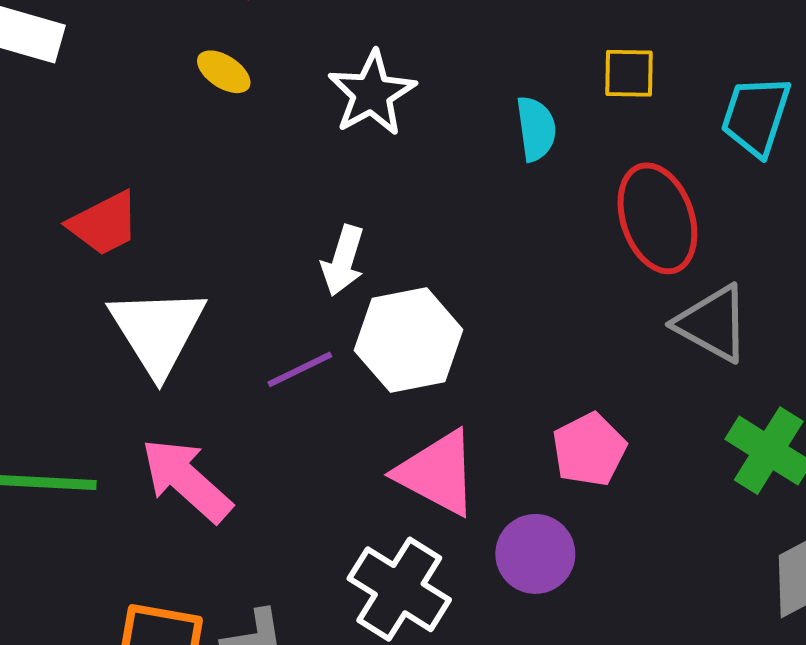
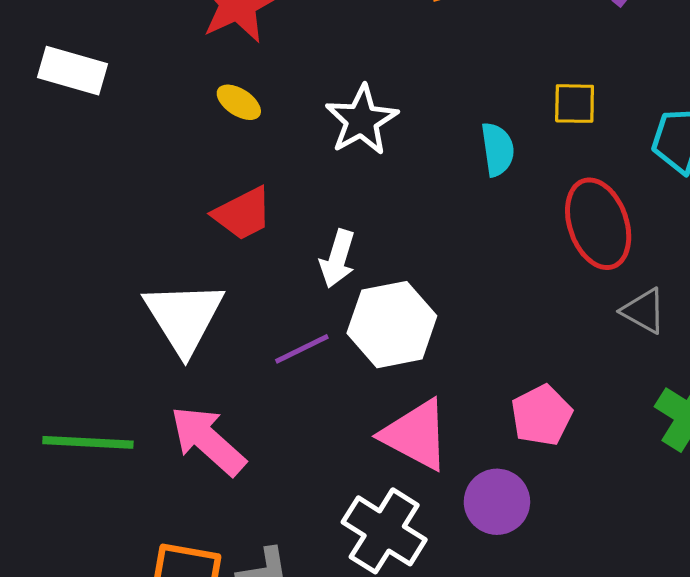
red trapezoid: (104, 224) -> (243, 214), moved
gray triangle: (713, 323) -> (644, 311), size x0.7

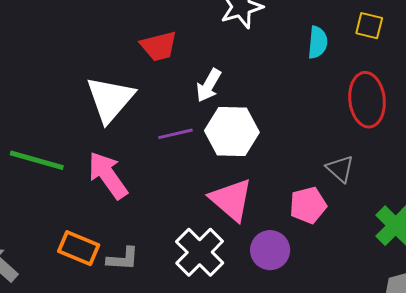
gray triangle: (644, 311) -> (340, 169), moved

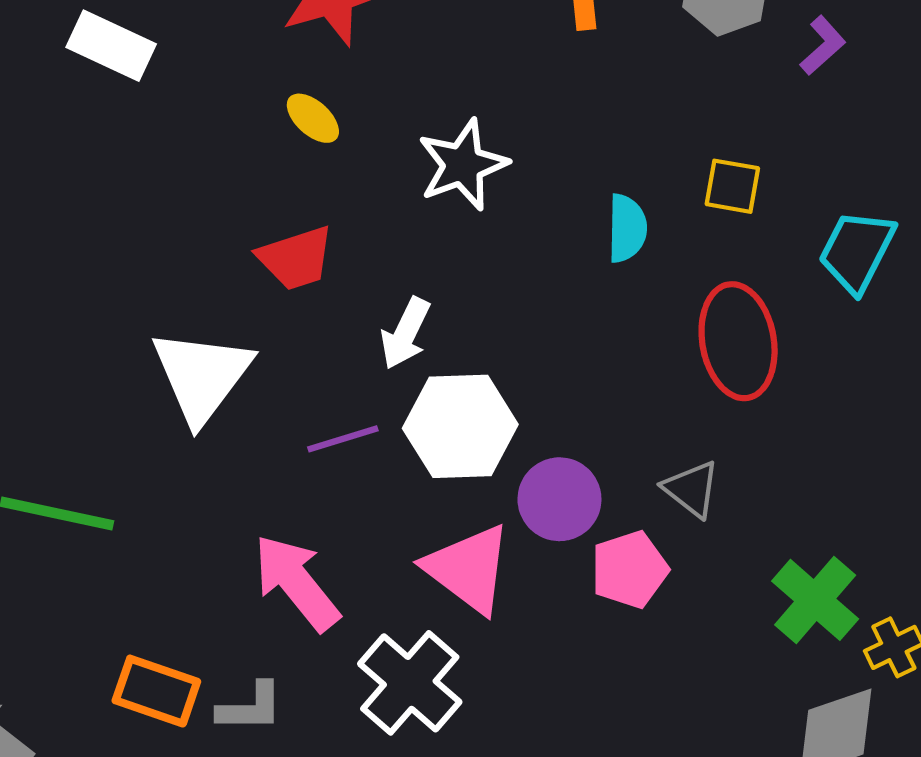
pink arrow: (108, 175) -> (296, 583), moved
purple circle: (270, 250) -> (559, 499), moved

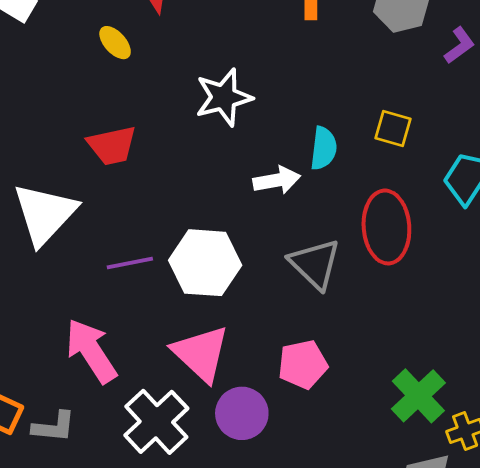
yellow ellipse: (313, 118) -> (115, 43), moved
white arrow: (405, 333) -> (277, 180), moved, turned -132
gray triangle: (692, 489) -> (315, 264), moved, size x1.4
purple circle: (559, 499) -> (242, 413), moved

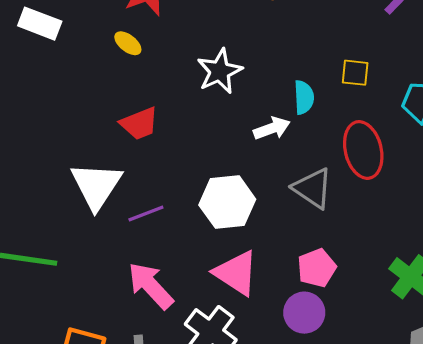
purple line: (130, 263) -> (146, 213), moved
purple circle: (242, 413) -> (304, 313), moved

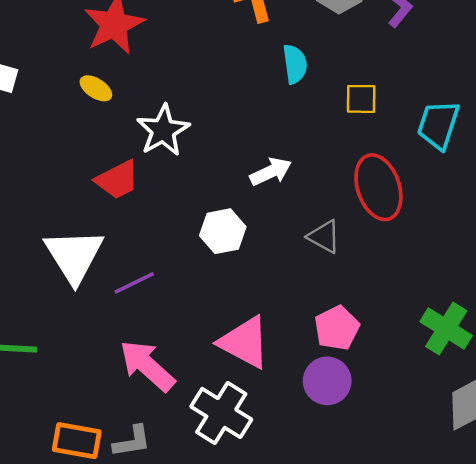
white star: (220, 71) -> (163, 130), moved
cyan semicircle: (304, 97) -> (295, 64), moved
gray triangle: (313, 188) -> (324, 237), size x0.7
white hexagon: (227, 202) -> (223, 231), moved, size x0.7

